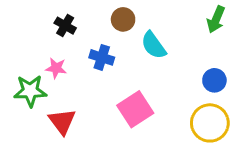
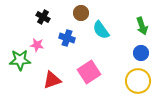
green arrow: (216, 19) -> (142, 26), moved, turned -42
red triangle: (62, 121) -> (52, 80), moved, turned 48

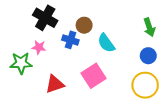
brown circle: (81, 13) -> (84, 25), moved
black cross: (43, 17) -> (45, 18), size x1.6
cyan semicircle: (101, 30) -> (106, 43), moved

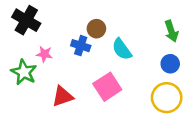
black cross: (45, 18) -> (26, 20), moved
green star: (21, 63) -> (24, 72), turned 30

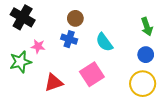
brown circle: (96, 29) -> (75, 18), moved
green star: (24, 72) -> (20, 62), turned 30

